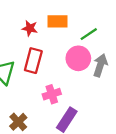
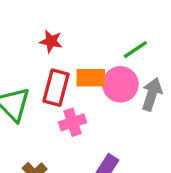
orange rectangle: (58, 21) -> (91, 78), moved
pink cross: (52, 94) -> (72, 122), moved

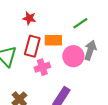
pink circle: (120, 84) -> (73, 56), moved

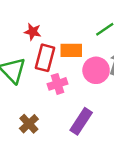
red star: (29, 18) -> (33, 32), moved

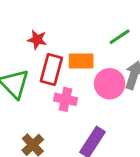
pink cross: (57, 84) -> (66, 99), turned 30

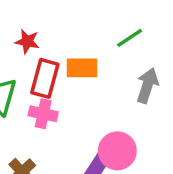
pink circle: (110, 84) -> (117, 151), moved
pink cross: (66, 99) -> (43, 114), moved

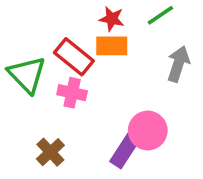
red star: (27, 41) -> (112, 19), moved
red rectangle: (45, 78) -> (74, 57), turned -66

